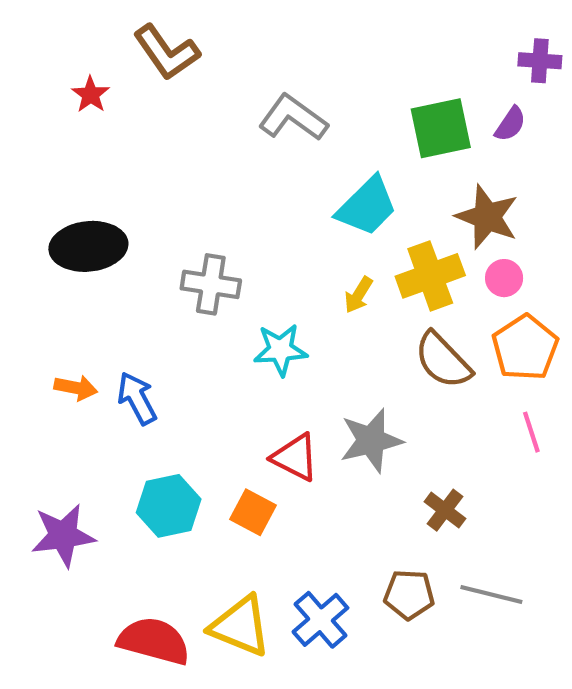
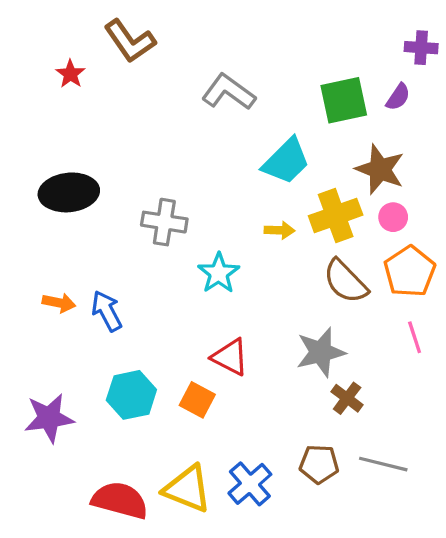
yellow arrow: (358, 295) -> (280, 230), turned -120
cyan star: (280, 350) -> (219, 273), turned -30
gray star: (371, 440) -> (321, 352), moved

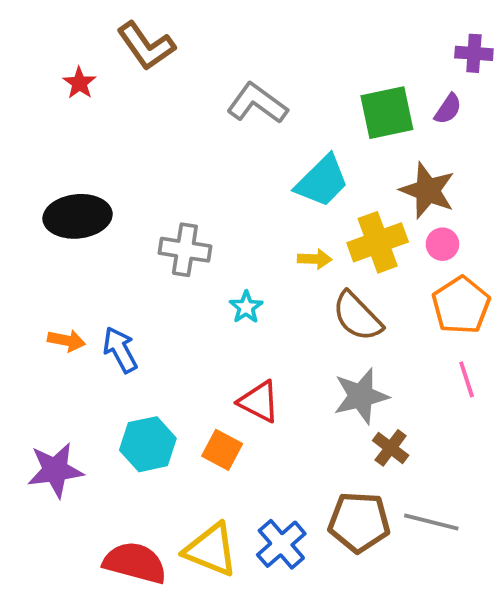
cyan star: (219, 273) -> (246, 307), size x0.7
brown semicircle: (345, 281) -> (357, 316), moved
brown pentagon: (319, 464) -> (359, 522), size x1.4

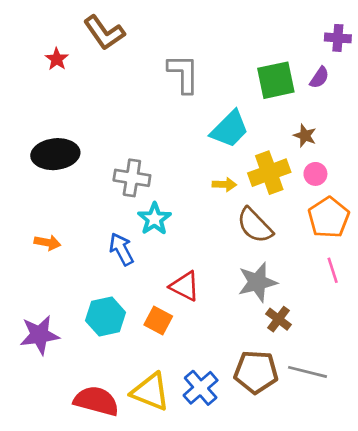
gray L-shape: (257, 103) -> (183, 74), turned 54
brown star: (428, 190) -> (305, 136), size x0.6
cyan star: (246, 307) -> (154, 219), moved, size x1.4
blue arrow: (120, 350) -> (121, 249), moved

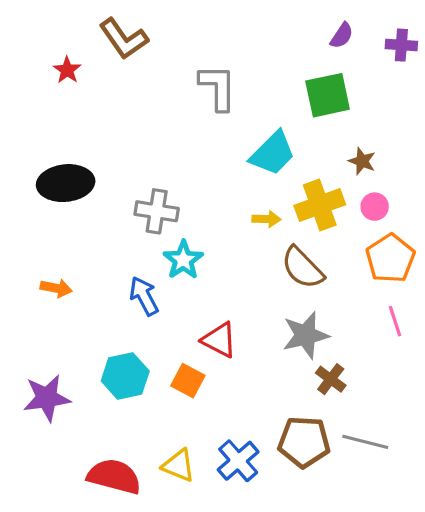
purple semicircle: (319, 78) -> (342, 36), moved
yellow triangle: (150, 392) -> (179, 465), size x0.7

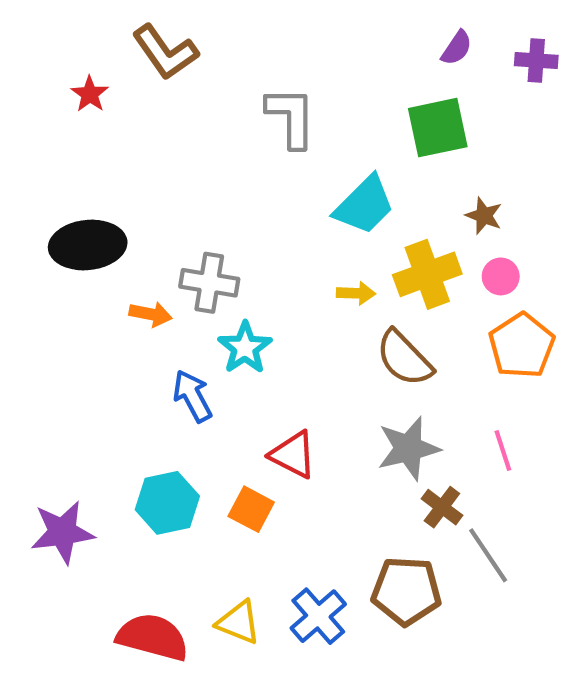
orange arrow: (56, 288) -> (151, 314), moved
pink line: (395, 321) -> (503, 450), moved
gray line: (365, 442) -> (488, 555), moved, turned 42

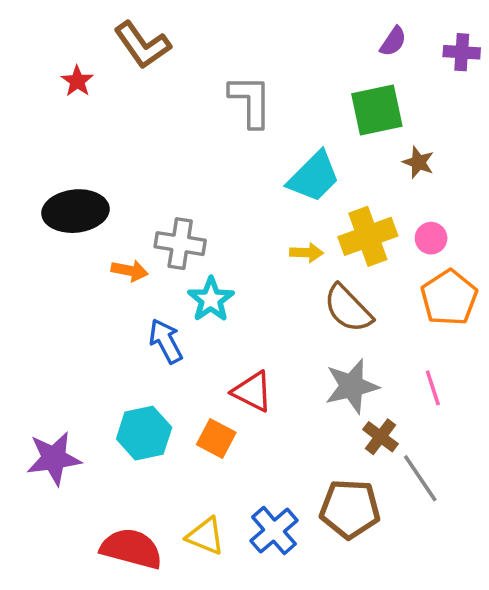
brown star: (484, 216) -> (418, 162), moved

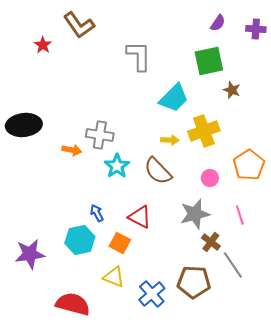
black ellipse: (75, 211) -> (24, 125), moved
pink circle: (431, 238) -> (210, 178), moved
brown semicircle: (348, 309) -> (158, 171), moved
blue arrow: (166, 341) -> (97, 213), moved, size x0.7
yellow triangle: (205, 536) -> (114, 277), moved

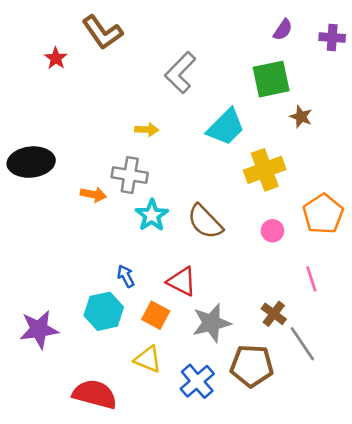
gray L-shape: (139, 56) -> (180, 73), turned -136
yellow arrow: (170, 140) -> (147, 130), moved
gray star: (195, 214) -> (211, 323), moved

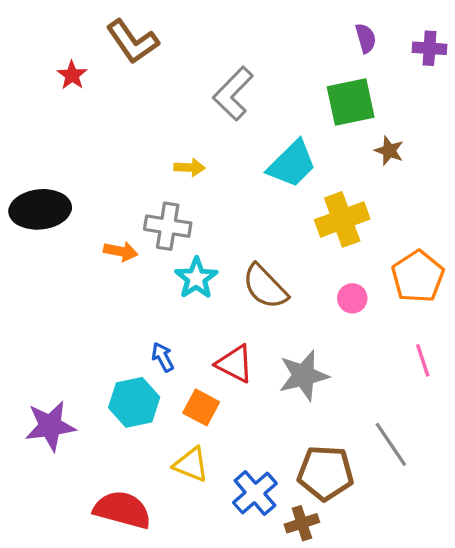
purple semicircle: (283, 30) -> (366, 38), turned -50
pink line: (311, 279) -> (423, 360), moved
brown cross: (274, 314) -> (302, 523), moved, turned 35
gray star: (211, 323) -> (304, 376), moved

